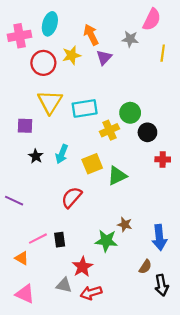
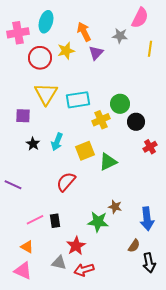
red cross: (163, 159) -> (150, 147), turned -32
orange triangle: (22, 258) -> (27, 247), moved

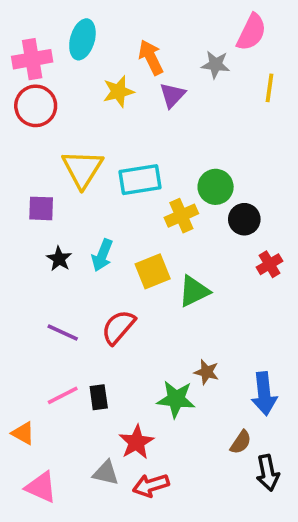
red circle: (40, 58) -> (36, 106), moved
purple line: (13, 185) -> (63, 333), moved
orange triangle: (27, 247) -> (23, 433), moved

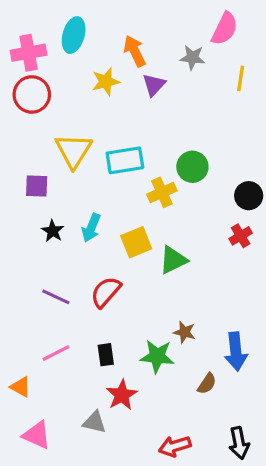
black circle: (244, 219) -> (249, 196), moved
black rectangle: (99, 397) -> (106, 355), moved
brown semicircle: (241, 442) -> (207, 384), moved
black arrow: (268, 473) -> (239, 443), moved
red arrow: (151, 485) -> (175, 446), moved

